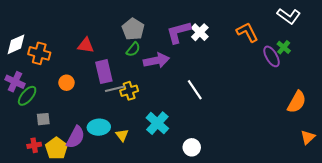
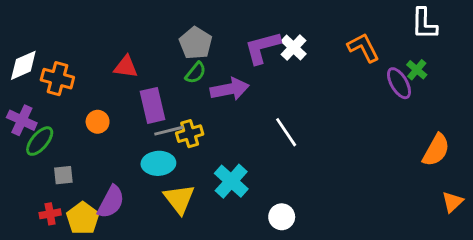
white L-shape: (289, 16) -> (424, 24), turned 55
cyan ellipse: (99, 127) -> (158, 163), moved
yellow triangle: (122, 135) -> (179, 199), size x1.6

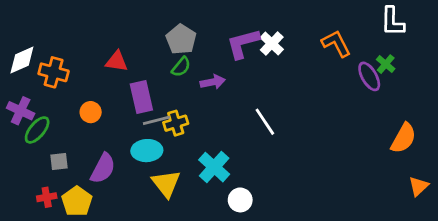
purple arrow: (230, 89) -> (213, 82), size x0.7
purple semicircle: (111, 202) -> (103, 168), moved
white circle: (282, 217) -> (240, 200), moved

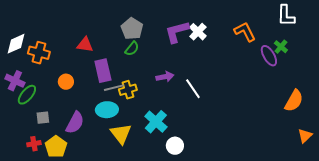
purple arrow: (213, 82) -> (165, 77), moved

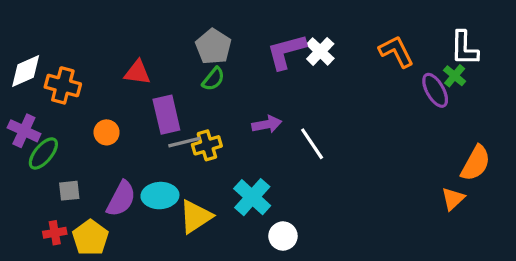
white L-shape: (286, 16) -> (464, 48), moved
cyan ellipse: (107, 110) -> (160, 196), moved
yellow triangle: (121, 134) -> (196, 217), turned 35
orange triangle: (305, 136) -> (453, 199), moved

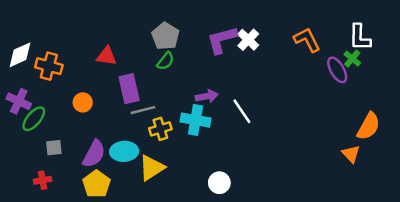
yellow cross: (207, 145) -> (160, 129), moved
cyan cross: (252, 197) -> (196, 120), moved, turned -32
orange triangle: (453, 199) -> (351, 154), turned -30
yellow pentagon: (90, 238) -> (96, 184), moved

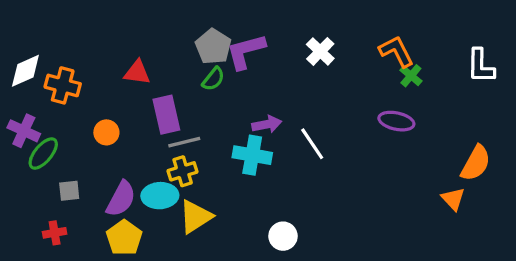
white L-shape: (360, 37) -> (481, 66), moved
purple L-shape: (222, 40) -> (246, 51), moved
green cross: (352, 59) -> (411, 76), moved
purple ellipse: (337, 70) -> (396, 121), moved, turned -48
yellow cross: (160, 129) -> (183, 171), moved

